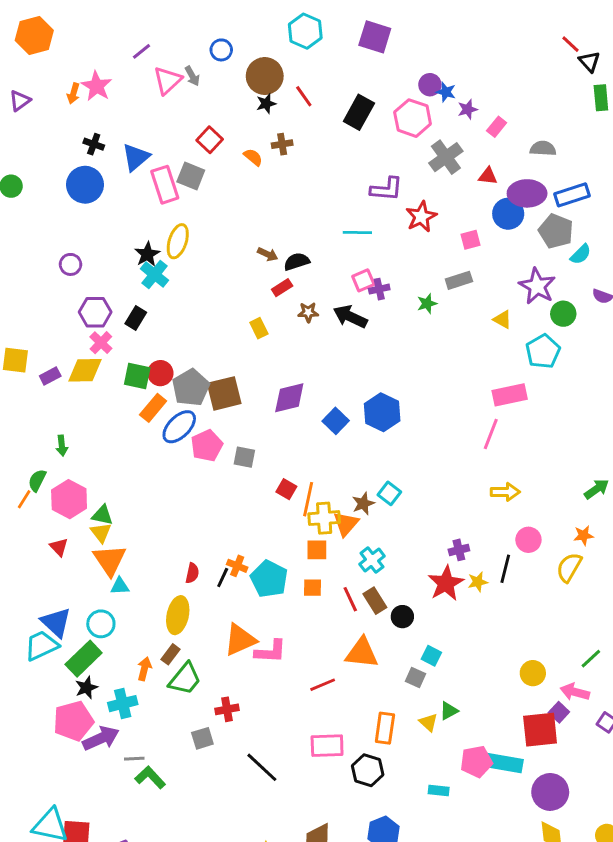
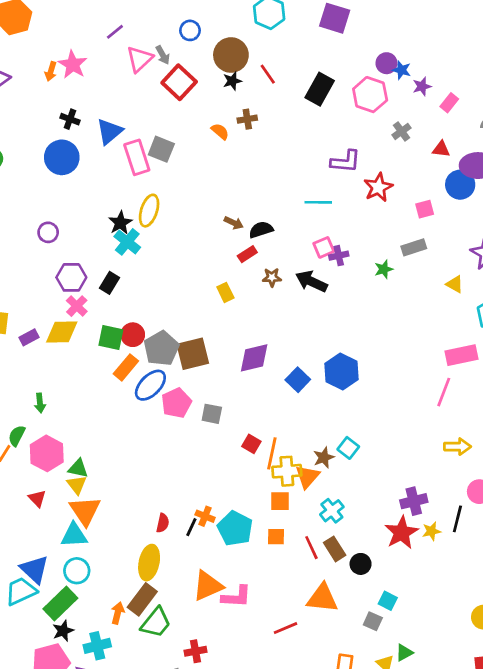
red square: (210, 140) -> (179, 82), moved, size x1.4
gray cross: (446, 157) -> (401, 131), size x0.6
purple cross: (459, 550) -> (414, 501), size x1.4
cyan triangle: (120, 586) -> (74, 535), moved, size x1.5
brown rectangle: (170, 654) -> (142, 599), size x1.6

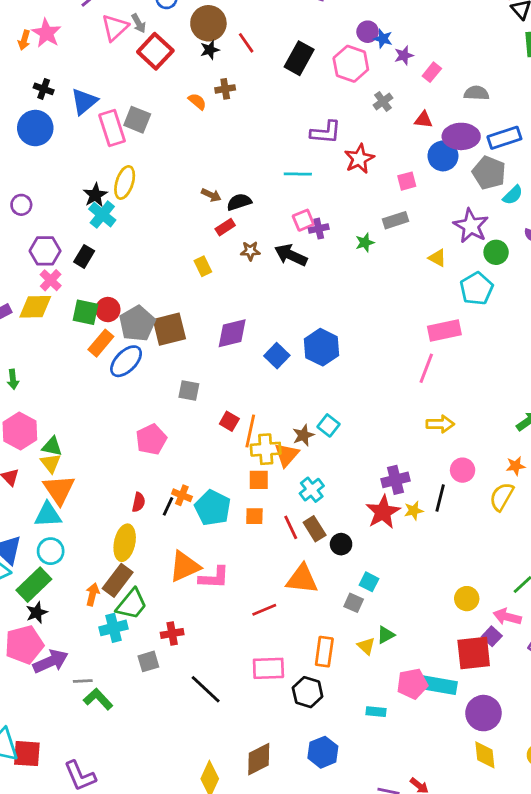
pink pentagon: (176, 403) -> (151, 439), moved
cyan cross: (97, 646) -> (113, 628), moved

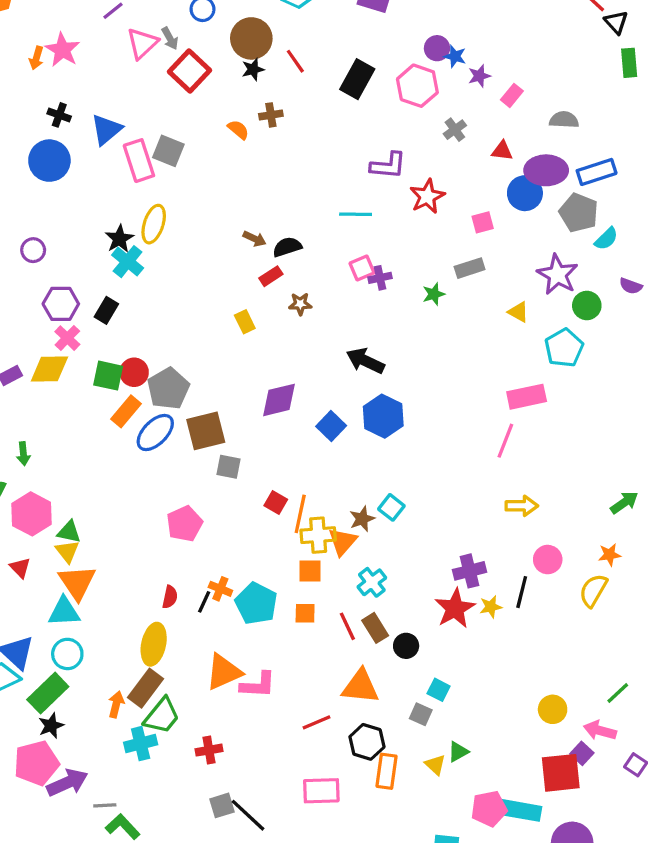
black arrow: (291, 255) -> (365, 361), moved
brown square: (169, 329) -> (206, 431), moved
gray square: (148, 661) -> (222, 805), moved
black hexagon: (308, 692) -> (367, 742), moved

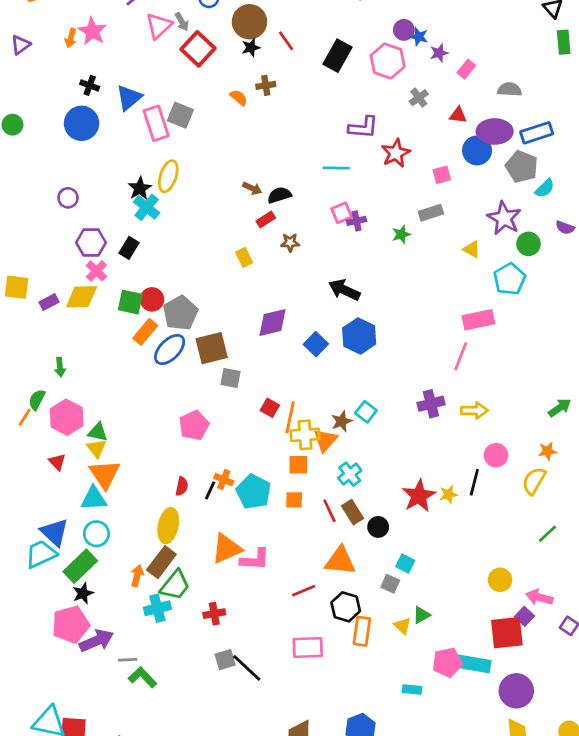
purple cross: (470, 571) -> (431, 404), moved
green line: (618, 693) -> (547, 534), moved

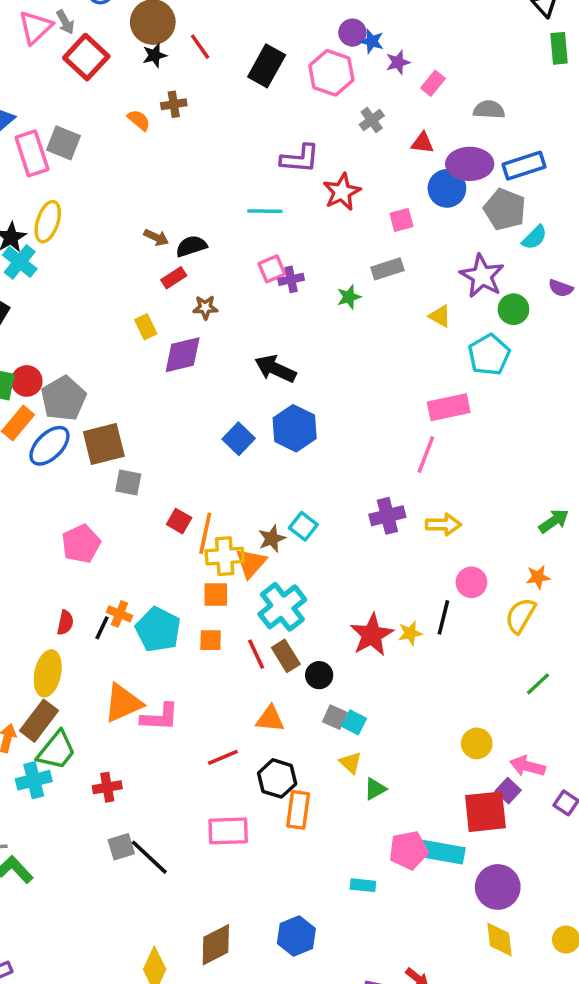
purple diamond: (273, 322) -> (183, 355), moved
cyan cross: (350, 474) -> (282, 607), size x1.5
orange triangle: (340, 561) -> (270, 719), size x0.7
gray square: (390, 584) -> (335, 717), moved
yellow triangle: (403, 626) -> (351, 763), moved

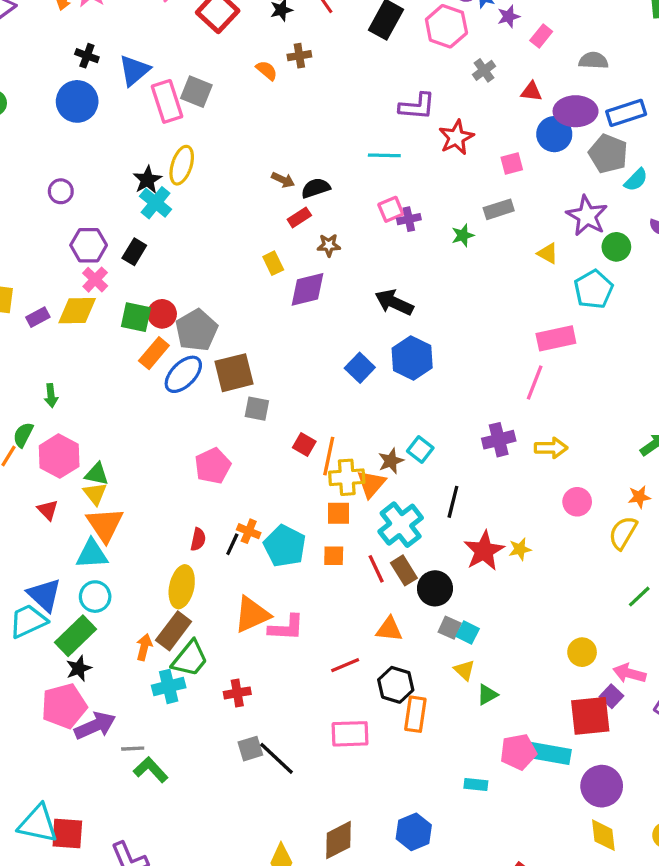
black line: (443, 617) -> (453, 502), moved
black circle: (319, 675) -> (435, 588), size x1.4

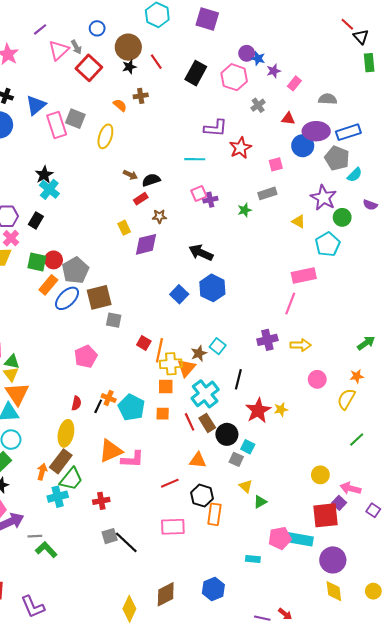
yellow ellipse: (182, 165) -> (105, 136), moved
cyan square: (468, 633) -> (248, 447), moved

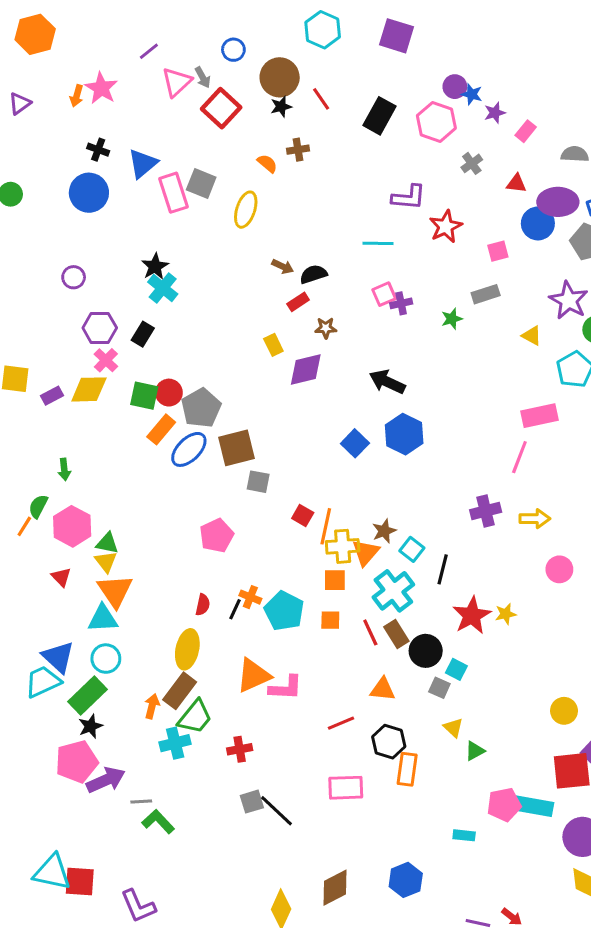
cyan square: (218, 346) -> (412, 549), moved

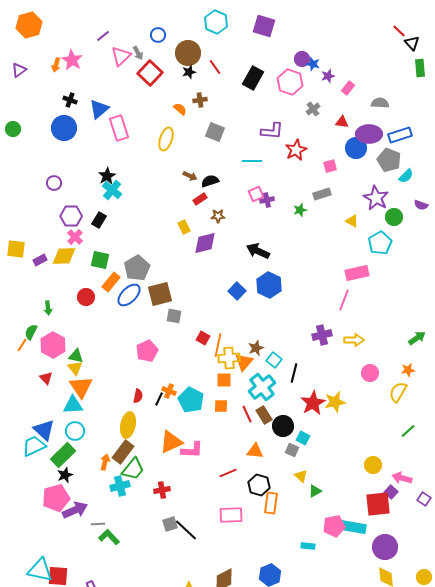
gray square: (201, 183) -> (215, 132), moved
red circle: (169, 393) -> (86, 297), moved
yellow star: (506, 614) -> (335, 402), size x1.5

